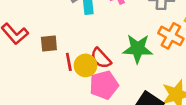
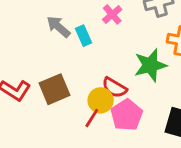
brown square: (49, 44) -> (54, 89), size x1.5
red line: (69, 62) -> (92, 118), moved, turned 60

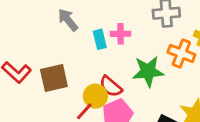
pink cross: (112, 14) -> (121, 34), moved, turned 30
cyan rectangle: (83, 36) -> (100, 39), moved

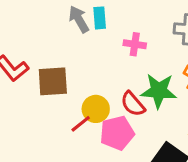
cyan rectangle: (100, 39) -> (100, 18), moved
red semicircle: (111, 86) -> (133, 104), moved

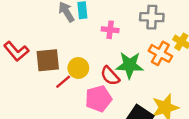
yellow circle: (96, 109) -> (78, 68), moved
red line: (81, 124) -> (63, 82), moved

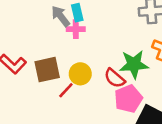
pink cross: (110, 30) -> (76, 29), moved
pink pentagon: (98, 99) -> (128, 99), moved

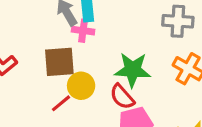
green star: (134, 64) -> (133, 70), moved
brown square: (47, 70) -> (59, 62), moved

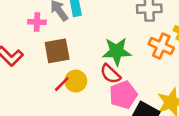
pink cross: (83, 31) -> (37, 22), moved
yellow circle: (81, 86) -> (76, 81), moved

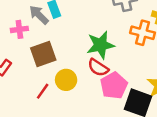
red line: (62, 84) -> (43, 91), moved

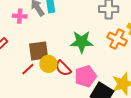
brown square: (43, 54) -> (39, 51), moved
red semicircle: (98, 68) -> (63, 68), moved

